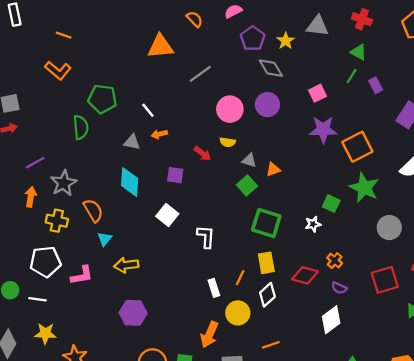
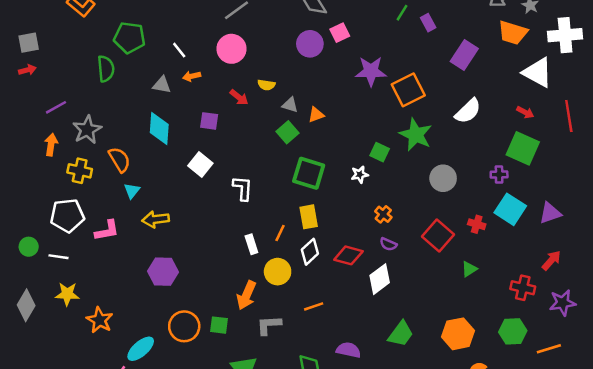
pink square: (318, 93) -> (340, 33), moved
pink circle: (230, 109) -> (231, 49), moved
red diamond: (305, 275) -> (348, 255), moved
red square: (385, 280) -> (438, 235), turned -32

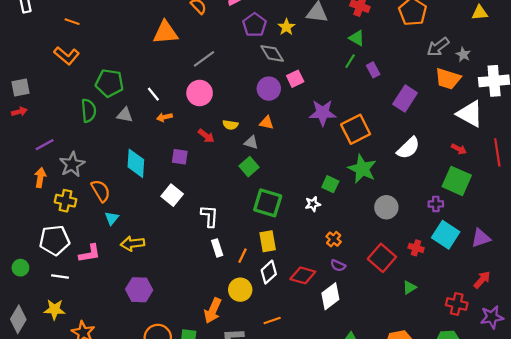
gray triangle: (162, 85) -> (125, 115), moved
orange triangle: (316, 115) -> (267, 123), moved, turned 32
white rectangle: (251, 244) -> (217, 248), moved
white line: (58, 257) -> (60, 276), moved

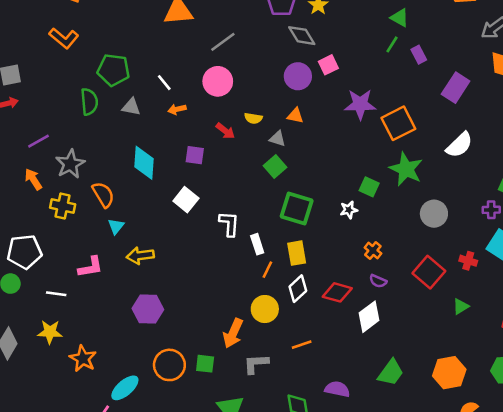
orange arrow: (40, 178) -> (33, 179), turned -42
white pentagon: (55, 240) -> (24, 252), moved
white rectangle: (217, 248) -> (257, 244), moved

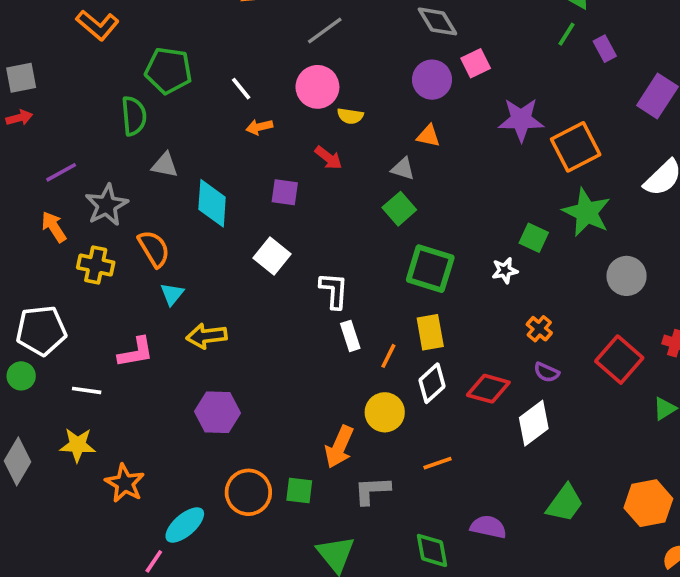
gray triangle: (131, 107) -> (165, 165), moved
yellow semicircle: (253, 118) -> (350, 116), moved
white rectangle: (257, 244) -> (350, 336), moved

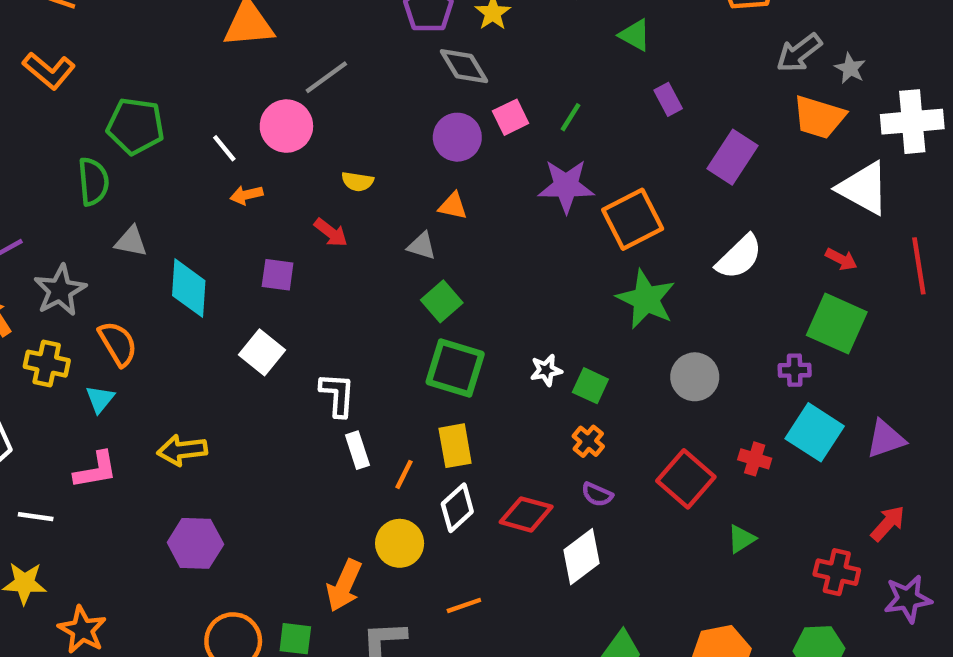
green line: (567, 34) -> (570, 117), moved
pink circle: (317, 87) -> (286, 126), moved
green square: (399, 209) -> (442, 301), moved
green square: (534, 238) -> (590, 386), moved
cyan triangle: (172, 294) -> (100, 399), moved

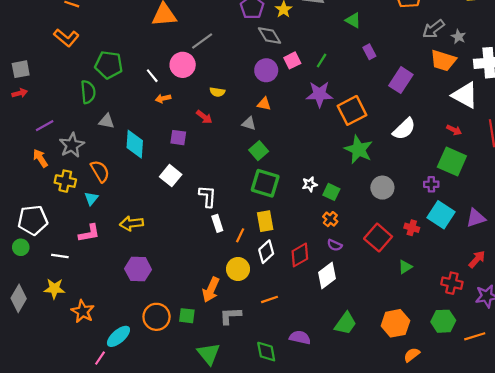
red diamond: (526, 514) -> (300, 255), turned -45

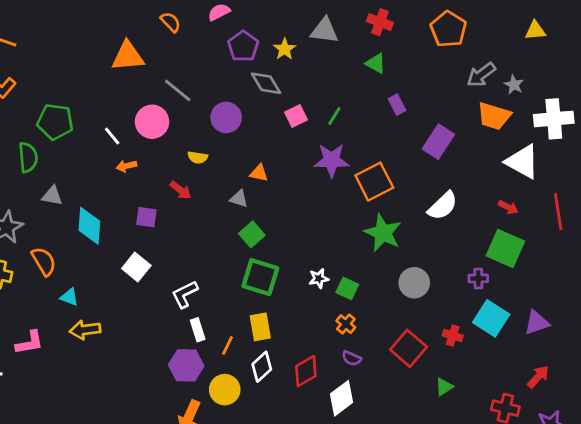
gray line: (202, 41) -> (178, 90), turned 75
purple circle: (266, 70) -> (226, 117), moved
white L-shape: (208, 196) -> (185, 294), turned -120
cyan triangle: (91, 198) -> (69, 297), moved, turned -48
purple hexagon: (138, 269) -> (186, 365), moved

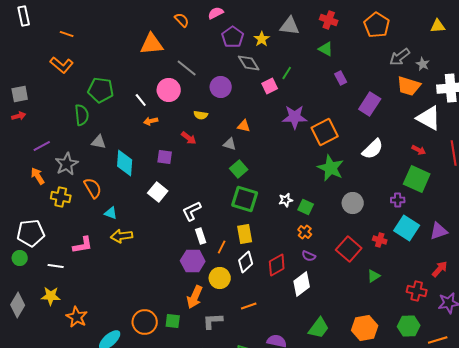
green line: (334, 116) -> (287, 73), moved

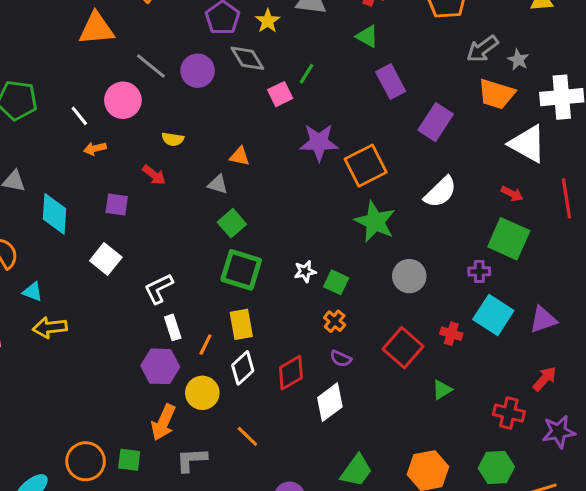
purple rectangle: (341, 78) -> (391, 82), size x1.5
purple circle: (221, 87) -> (198, 71), moved
orange line: (249, 306) -> (247, 436), turned 63

